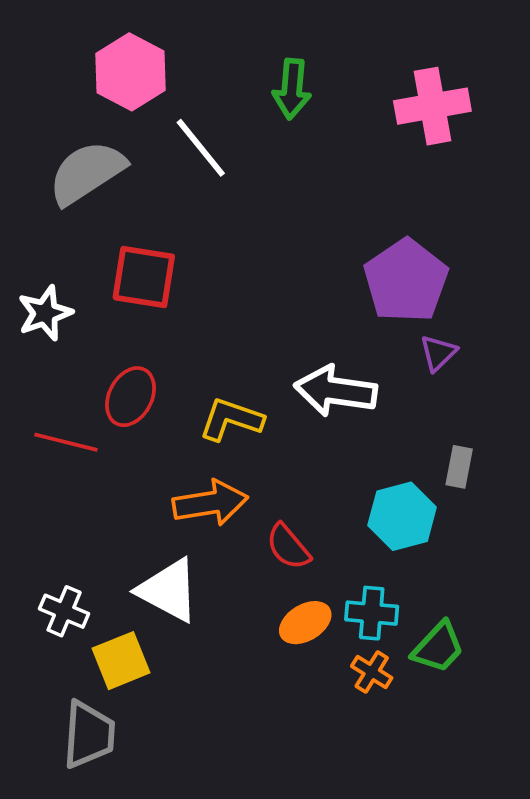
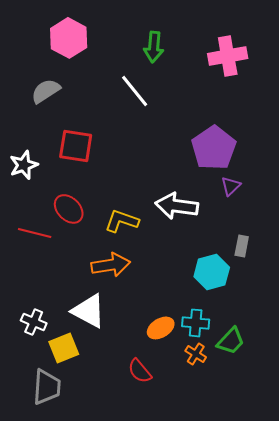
white line: (201, 148) -> (135, 91), moved
gray semicircle: (87, 173) -> (46, 91), size x0.7
red ellipse: (131, 397) -> (69, 209), turned -72
red semicircle: (288, 547) -> (140, 371), moved

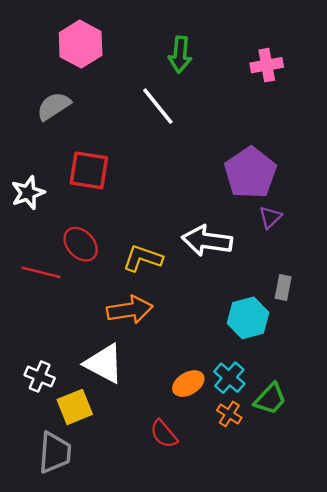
pink cross: (228, 56) -> (267, 65), size x0.7
cyan cross: (196, 323) -> (229, 378), turned 36

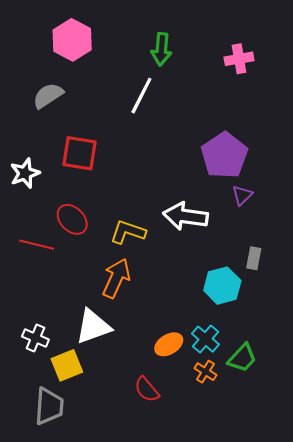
white line: (158, 106) -> (141, 96), turned 66
orange arrow: (130, 310) -> (116, 278), turned -57
white triangle: (104, 364) -> (93, 326), turned -48

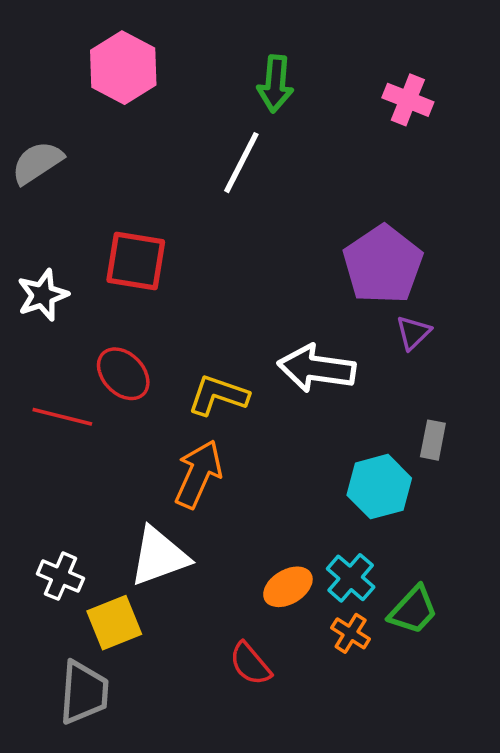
pink cross: (239, 59) -> (408, 100), turned 32
gray semicircle: (48, 96) -> (37, 163), moved

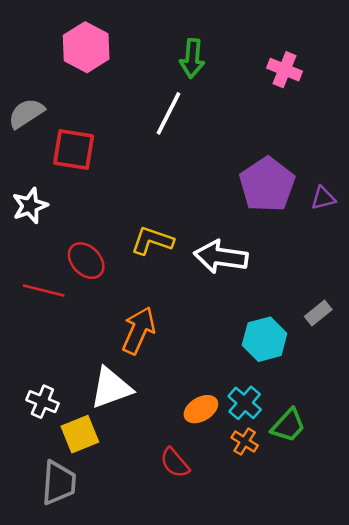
red square: (136, 261) -> (74, 150), moved
purple triangle: (413, 333) -> (323, 198), moved, turned 30
yellow L-shape: (218, 395) -> (152, 241), moved
gray rectangle: (433, 440) -> (318, 313), moved, turned 40

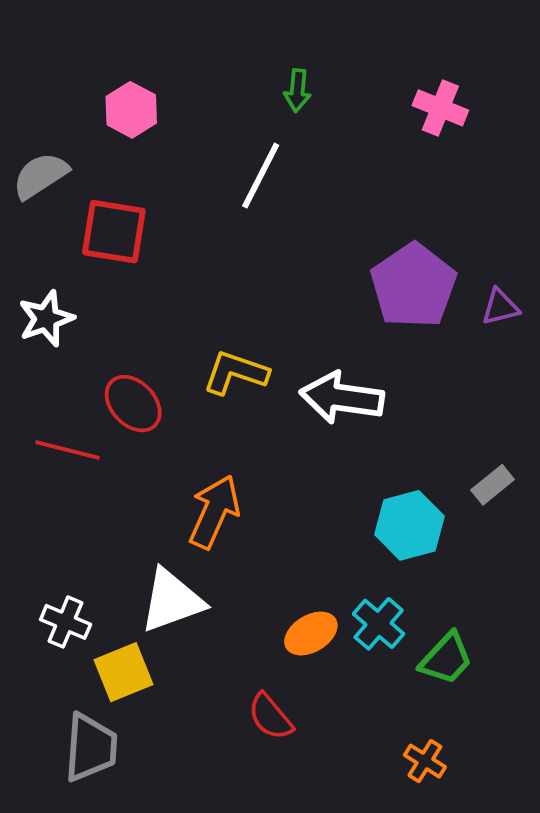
pink hexagon: (86, 47) -> (131, 110), moved, size x0.7
green arrow: (192, 58) -> (297, 91), size x0.7
orange cross: (245, 442) -> (425, 761), moved

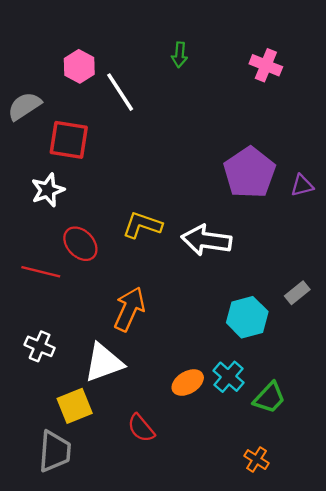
white line: (261, 176) -> (120, 92), moved, turned -60
white star: (46, 319) -> (48, 190), moved
white cross: (66, 622) -> (40, 346), moved
red semicircle: (270, 717) -> (141, 428), moved

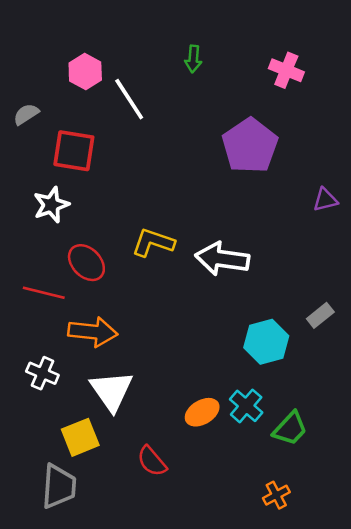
gray semicircle: (24, 106) -> (26, 114), size x0.7
purple pentagon: (250, 173) -> (250, 146), moved
orange arrow: (129, 309) -> (93, 332), moved, turned 72
white triangle: (104, 363) -> (112, 391), turned -45
orange cross: (257, 460) -> (276, 495), turned 30

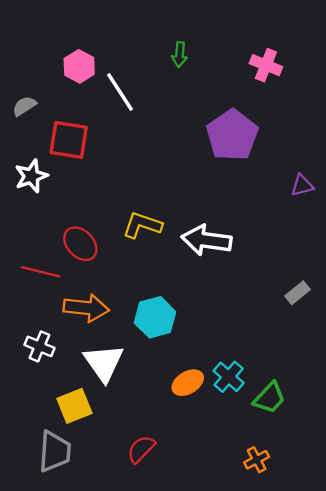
white star: (51, 205) -> (31, 176), moved
cyan hexagon: (266, 342) -> (155, 317), moved
red semicircle: (152, 461) -> (141, 449), moved, turned 84

